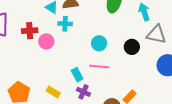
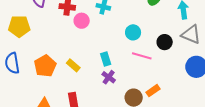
pink line: (99, 67) -> (142, 56), moved
yellow rectangle: (53, 92) -> (73, 65), moved

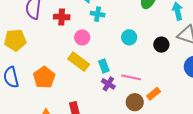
pink circle: (82, 21) -> (82, 37), moved
pink line: (142, 56) -> (131, 77), moved
yellow rectangle: (73, 65) -> (79, 62), moved, size x1.5

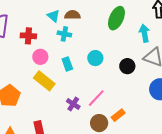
pink circle: (82, 37) -> (40, 57), moved
cyan rectangle: (104, 66) -> (67, 64), moved
pink line: (131, 77) -> (96, 98), turned -60

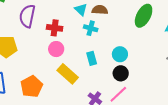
pink circle: (40, 57) -> (56, 49), moved
black circle: (127, 66) -> (121, 73), moved

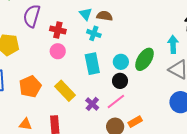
green ellipse: (144, 16) -> (145, 59), moved
cyan rectangle: (92, 58) -> (92, 64), size x1.5
yellow rectangle: (68, 74) -> (65, 91), moved

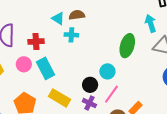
pink circle: (58, 51) -> (24, 64), moved
cyan circle: (121, 62) -> (107, 71), moved
cyan rectangle: (92, 64) -> (46, 68), moved
black circle: (120, 81) -> (90, 85), moved

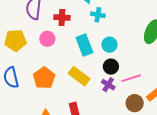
cyan rectangle: (46, 68) -> (84, 45), moved
cyan circle: (107, 71) -> (109, 45), moved
pink line: (111, 94) -> (131, 78), turned 30

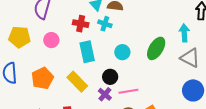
red cross: (62, 17) -> (81, 24), moved
cyan circle: (109, 45) -> (122, 52), moved

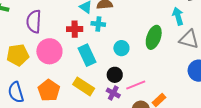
pink circle: (51, 40) -> (49, 51), size x1.6

